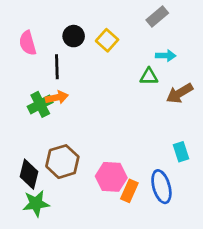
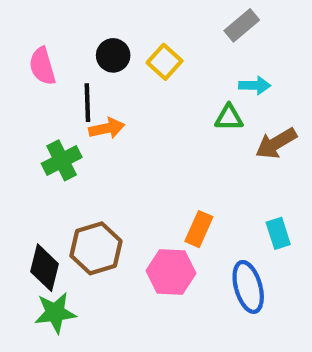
orange arrow: (57, 97) -> (107, 128), moved
orange rectangle: (129, 191) -> (199, 229), moved

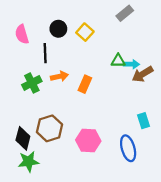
cyan arrow: (255, 85) -> (131, 64), moved
orange arrow: (107, 128) -> (59, 76), moved
orange rectangle: (199, 229) -> (85, 84), moved

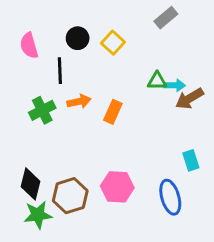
brown hexagon: (50, 128) -> (70, 196), moved

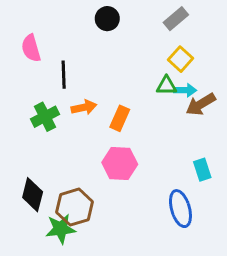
black circle: (78, 38) -> (107, 19), moved
yellow square: (113, 43) -> (180, 59), moved
pink hexagon: (117, 187) -> (120, 163), moved
green star: (38, 215) -> (61, 229), moved

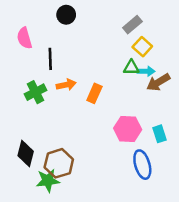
black circle: (107, 19) -> (66, 15), moved
gray rectangle: (176, 19) -> (132, 25), moved
pink hexagon: (120, 163) -> (128, 129), moved

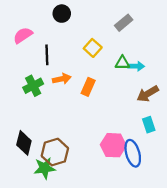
pink semicircle: (24, 38) -> (23, 35), turned 72
yellow square: (142, 47) -> (93, 48), moved
brown arrow: (158, 82) -> (148, 94), moved
pink hexagon: (128, 129) -> (113, 145), moved

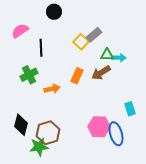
gray rectangle: (124, 23) -> (94, 35), moved
orange arrow: (62, 79) -> (52, 89), moved
brown arrow: (148, 94) -> (101, 73), moved

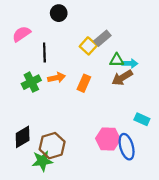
brown arrow: (101, 73) -> (122, 78), moved
orange arrow: (52, 89) -> (57, 78), moved
cyan rectangle: (130, 109) -> (142, 119), turned -48
black diamond: (21, 125) -> (23, 137), turned 45

